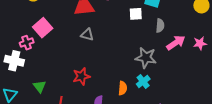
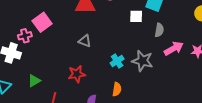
gray triangle: (87, 35) -> (85, 41), moved
cyan cross: (143, 82) -> (117, 61), moved
green triangle: (40, 87) -> (34, 81), turned 32

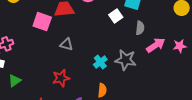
white square: (136, 16) -> (116, 16), turned -32
pink square: (42, 22) -> (42, 22), moved, turned -30
green triangle: (34, 81) -> (15, 81), moved

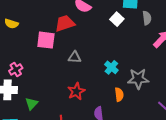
gray semicircle: (140, 28) -> (147, 18), moved
gray star: (126, 60) -> (138, 79), moved

